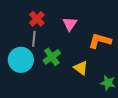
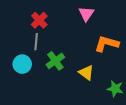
pink triangle: (70, 24) -> (86, 14), moved
cyan circle: (21, 60) -> (22, 64), size x0.7

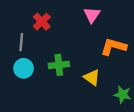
gray line: (36, 42) -> (21, 42), moved
green cross: (55, 61) -> (59, 65), turned 30

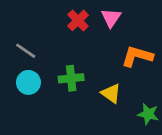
red cross: (42, 22) -> (78, 20), moved
gray line: (21, 42) -> (26, 51), turned -60

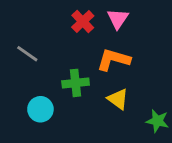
orange L-shape: (137, 56) -> (114, 60), moved
cyan circle: (28, 82) -> (40, 109), moved

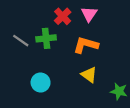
green cross: (76, 83) -> (46, 38), moved
cyan circle: (40, 109) -> (41, 82), moved

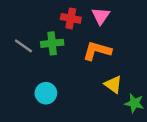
red cross: (63, 16) -> (71, 18), turned -35
yellow triangle: (89, 75) -> (113, 84), moved

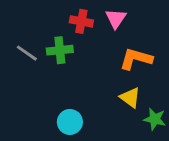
orange L-shape: (97, 51) -> (136, 59), moved
cyan circle: (46, 93) -> (70, 122), moved

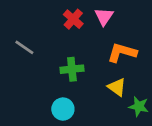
red cross: (81, 21) -> (73, 19), turned 30
green cross: (60, 50) -> (72, 69), moved

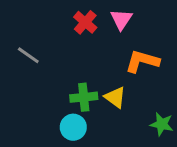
green cross: (72, 69) -> (84, 97), moved
yellow triangle: (117, 87) -> (115, 97), moved

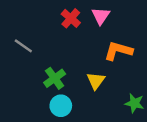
green cross: (84, 97) -> (55, 78), moved, turned -30
yellow triangle: (115, 97) -> (96, 81), turned 30

